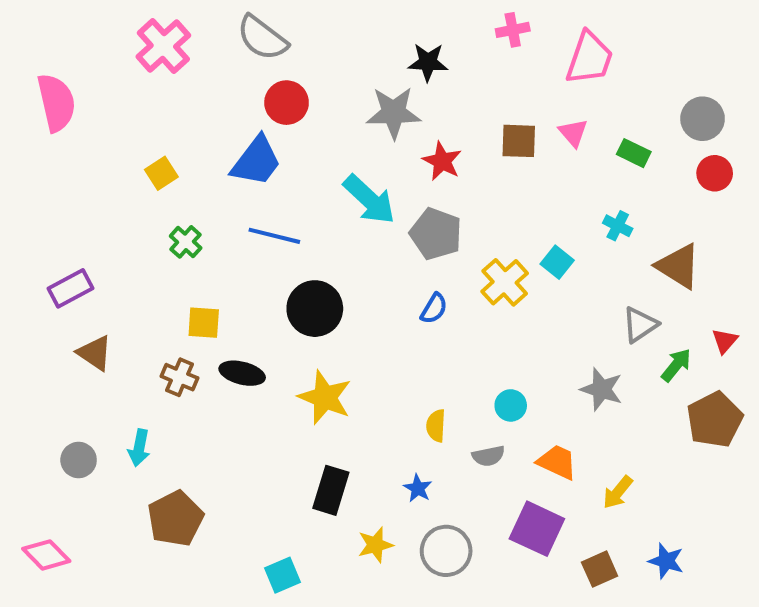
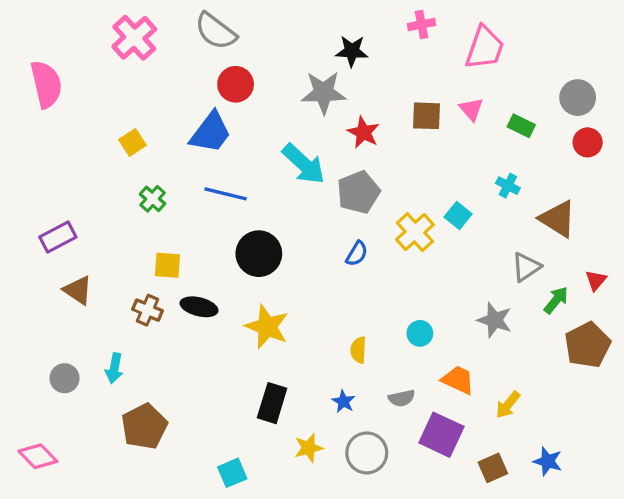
gray pentagon: (436, 234) -> (358, 192), turned 30
gray semicircle: (488, 456) -> (402, 398), moved

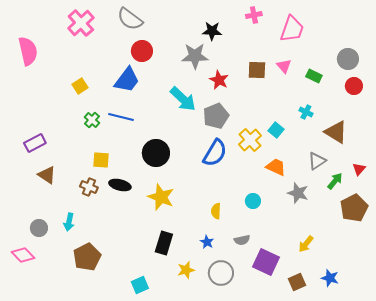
blue line: (226, 194) -> (121, 117), moved
blue semicircle: (357, 254) -> (215, 153), size x1.8
orange trapezoid: (458, 380) -> (276, 167), moved
pink diamond: (38, 456) -> (23, 255), moved

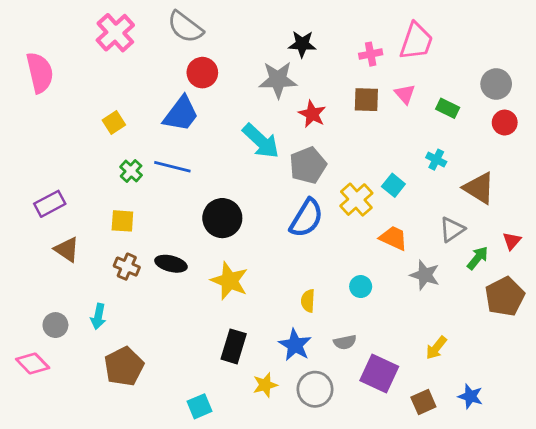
pink cross: (254, 15) -> (371, 54), moved
yellow square: (101, 160) -> (122, 221), moved
blue star: (207, 242) -> (295, 345), size x1.6

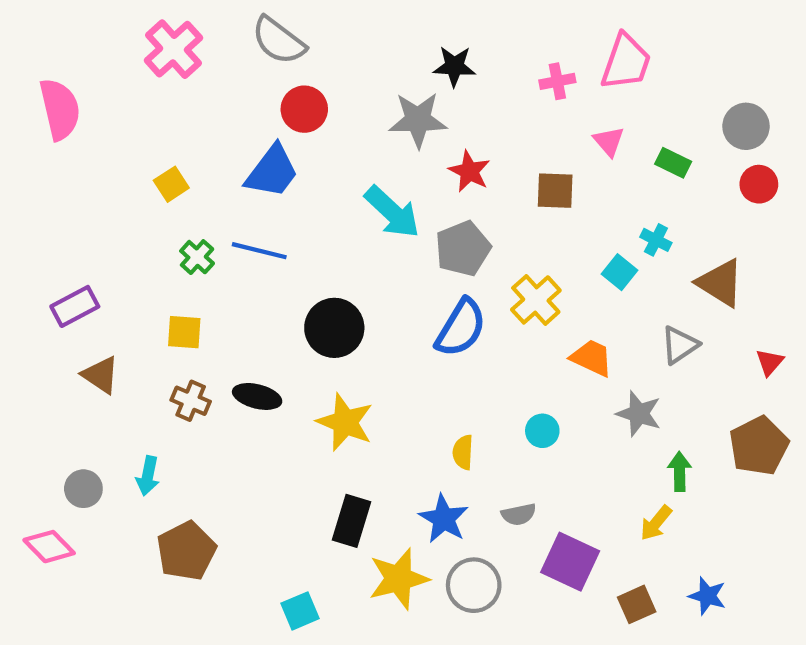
brown square: (366, 100) -> (555, 191), moved
cyan square: (393, 185) -> (619, 272), moved
green arrow: (478, 258) -> (680, 472), moved, turned -40
yellow star: (265, 385) -> (399, 579), size x1.6

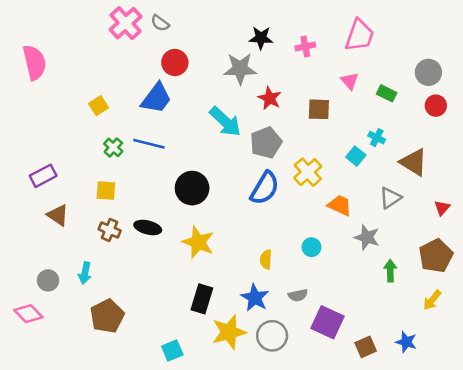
gray semicircle: (279, 41) -> (160, 23), size x0.6
pink cross: (173, 49) -> (126, 23), moved
pink cross: (557, 81) -> (305, 47), moved
yellow arrow: (656, 523) -> (432, 300), moved

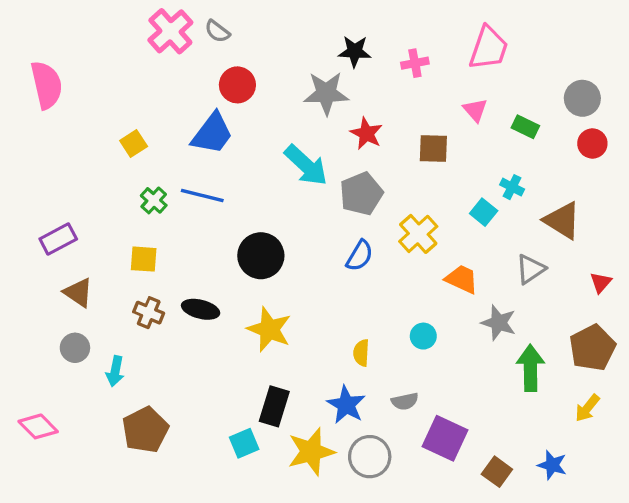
blue semicircle: (265, 188) -> (360, 256), size x0.7
green arrow: (390, 271) -> (530, 368), size x1.5
gray circle: (48, 280) -> (75, 348), moved
brown square: (366, 347) -> (497, 472), turned -30
cyan square: (172, 351) -> (244, 443), moved

